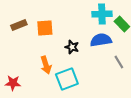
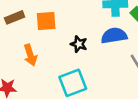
orange arrow: (46, 65) -> (30, 55), moved

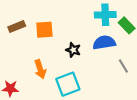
orange arrow: (30, 55) -> (40, 69), moved

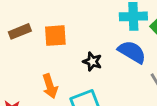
blue semicircle: (104, 43) -> (132, 52), turned 40

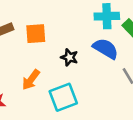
orange arrow: (50, 86) -> (31, 80), turned 55

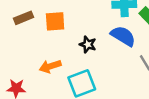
orange arrow: (31, 80) -> (50, 66), turned 35

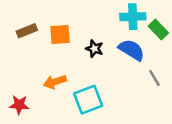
black star: (88, 44) -> (94, 49), moved

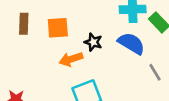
brown rectangle: (27, 31) -> (24, 24), turned -66
orange arrow: (55, 82) -> (71, 59), moved

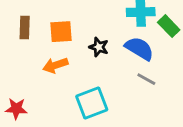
orange arrow: (71, 59) -> (55, 65), moved
gray line: (155, 72) -> (146, 79), moved, turned -30

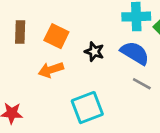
orange square: (61, 32) -> (56, 36), turned 30

